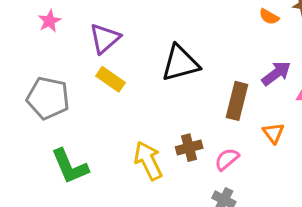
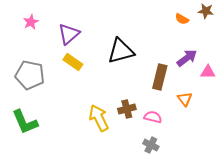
pink semicircle: (227, 159) -> (153, 117), turned 54
green L-shape: (70, 166) -> (25, 122), moved

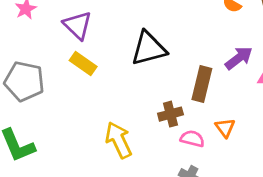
purple triangle: (69, 34) -> (78, 25), turned -35
orange triangle: (185, 99) -> (225, 128), moved
brown cross: (127, 109) -> (170, 114), moved

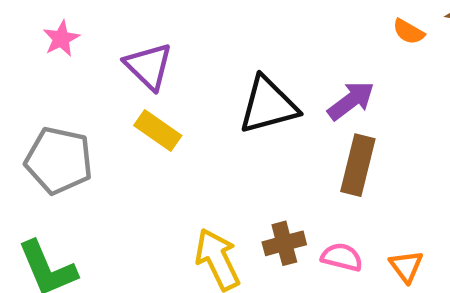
purple arrow: (239, 58) -> (351, 101), moved
brown cross: (170, 114) -> (284, 243), moved
orange triangle: (225, 128) -> (406, 266), moved

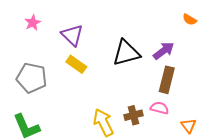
pink semicircle: (342, 257) -> (159, 108), moved

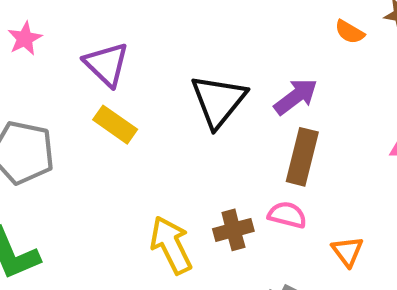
black triangle: (126, 53) -> (218, 101), turned -36

